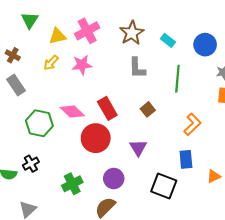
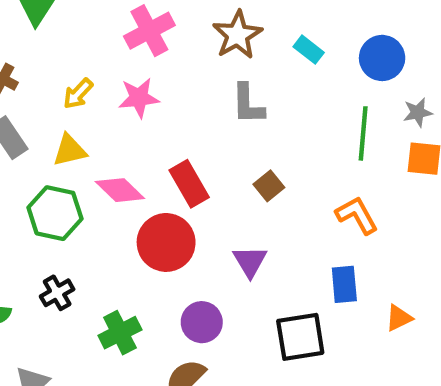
yellow triangle: (57, 36) -> (70, 150), moved
green line: (177, 79) -> (363, 133), moved
orange L-shape: (192, 124) -> (357, 215), turned -75
black cross: (31, 164) -> (57, 293), moved
black square: (164, 186) -> (300, 337), turned -30

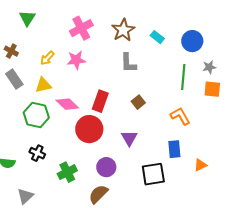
red rectangle: (189, 184) -> (100, 101), turned 50
black cross: (57, 293) -> (37, 153), turned -35

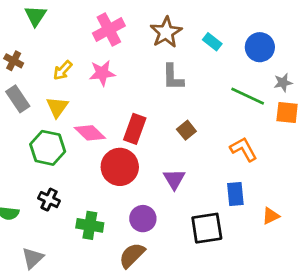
green line: (183, 77) -> (248, 96), turned -70
yellow triangle: (43, 85) -> (57, 107), turned -42
green cross: (67, 172) -> (90, 225), turned 36

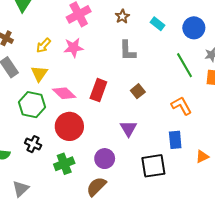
brown star: (166, 32) -> (122, 16), size x0.6
green line: (248, 96) -> (185, 65), turned 35
red circle: (120, 167) -> (69, 126), moved
green cross: (90, 225) -> (64, 164), turned -30

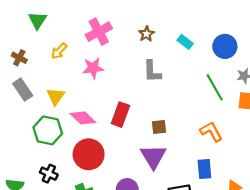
yellow arrow: (43, 45) -> (59, 51), moved
brown square: (138, 91) -> (159, 127), moved, turned 32
purple triangle: (128, 128) -> (153, 157), size x1.4

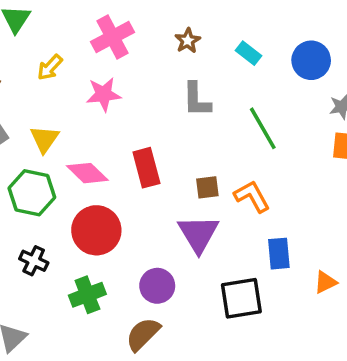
green line: (215, 87) -> (263, 128), moved
red rectangle: (120, 115) -> (146, 168), turned -35
orange L-shape: (211, 132) -> (252, 196), moved

